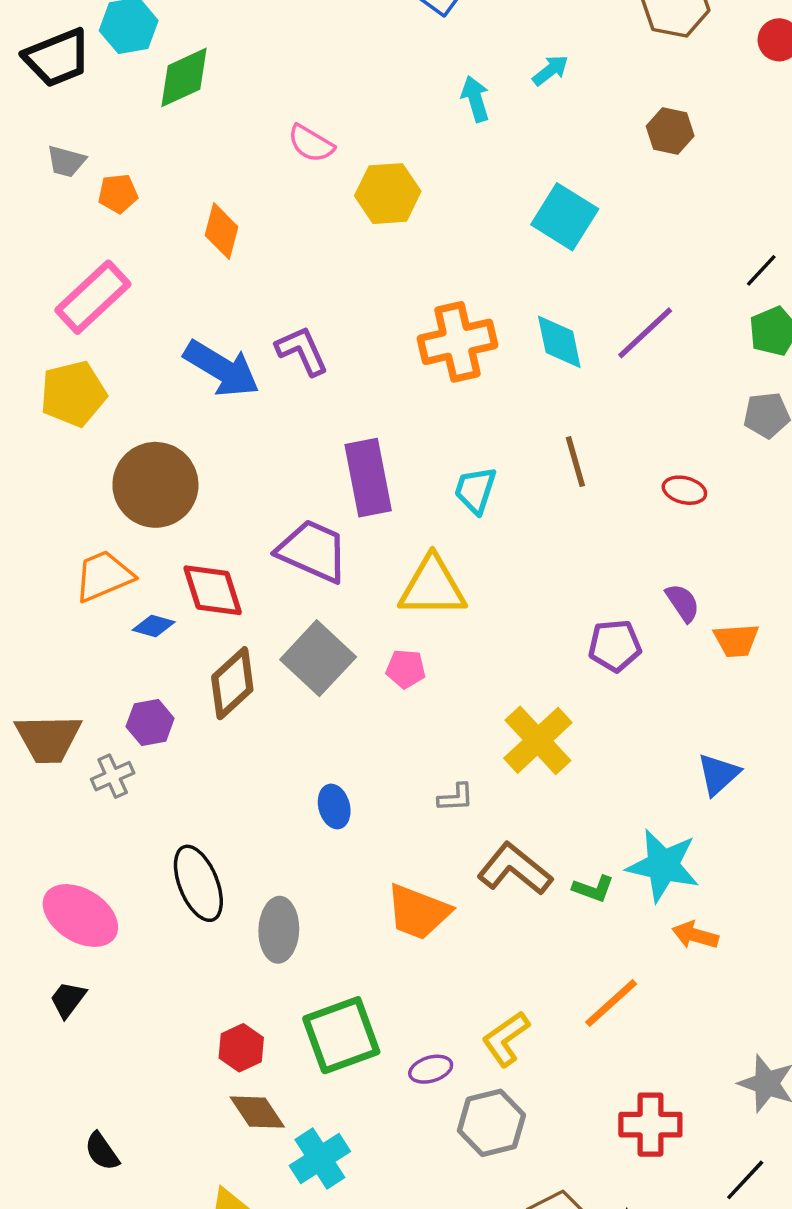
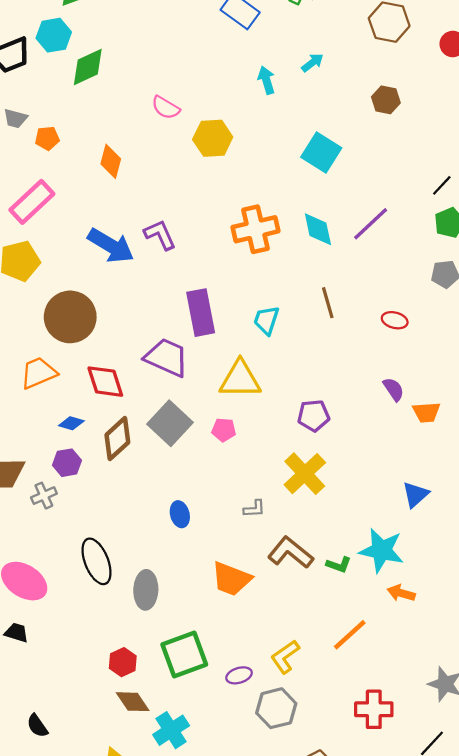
blue diamond: (154, 626) -> (71, 423), moved
purple pentagon: (615, 646) -> (314, 416), moved
black trapezoid: (68, 999) -> (16, 633), turned 70

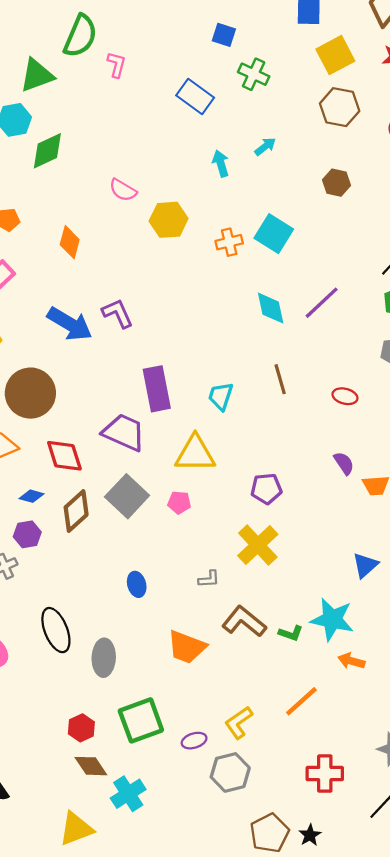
orange cross: (255, 229) -> (229, 242), moved, size x0.6

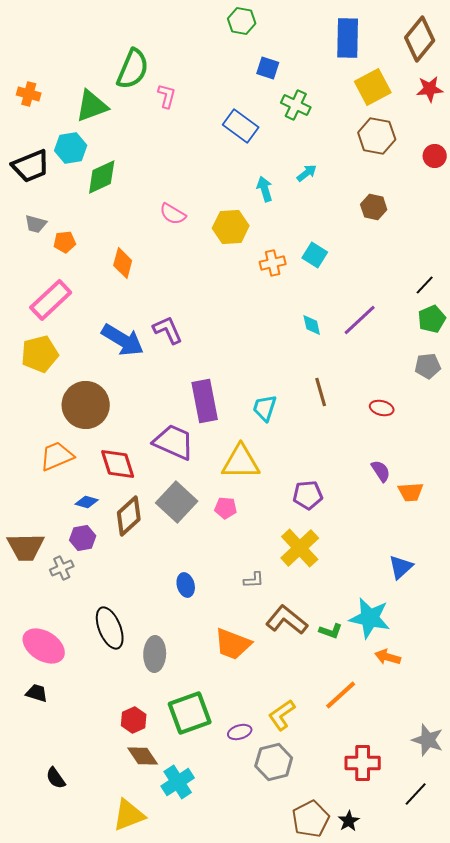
yellow hexagon: (169, 220) -> (231, 227), moved
cyan square: (274, 234) -> (315, 255), size x0.7
cyan diamond: (271, 308) -> (312, 325), size x0.7

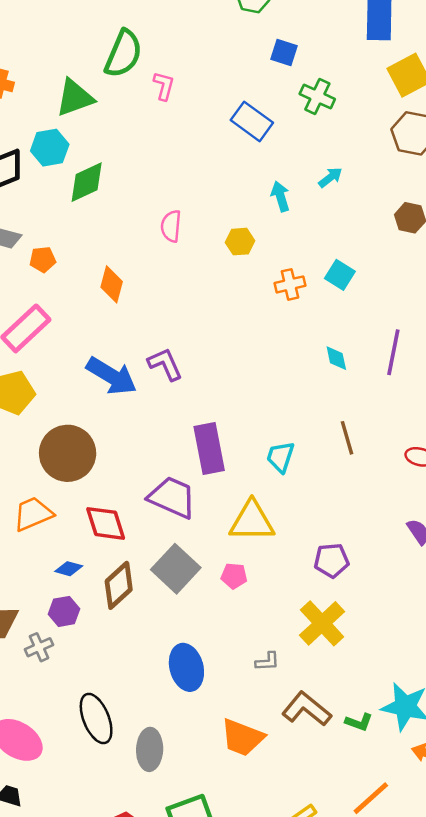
pink semicircle: (173, 214) -> (171, 226), turned 64
yellow hexagon: (231, 227) -> (240, 242), size x0.7
purple line: (360, 320) -> (393, 352), turned -36
blue ellipse: (186, 585) -> (186, 667), size x1.6

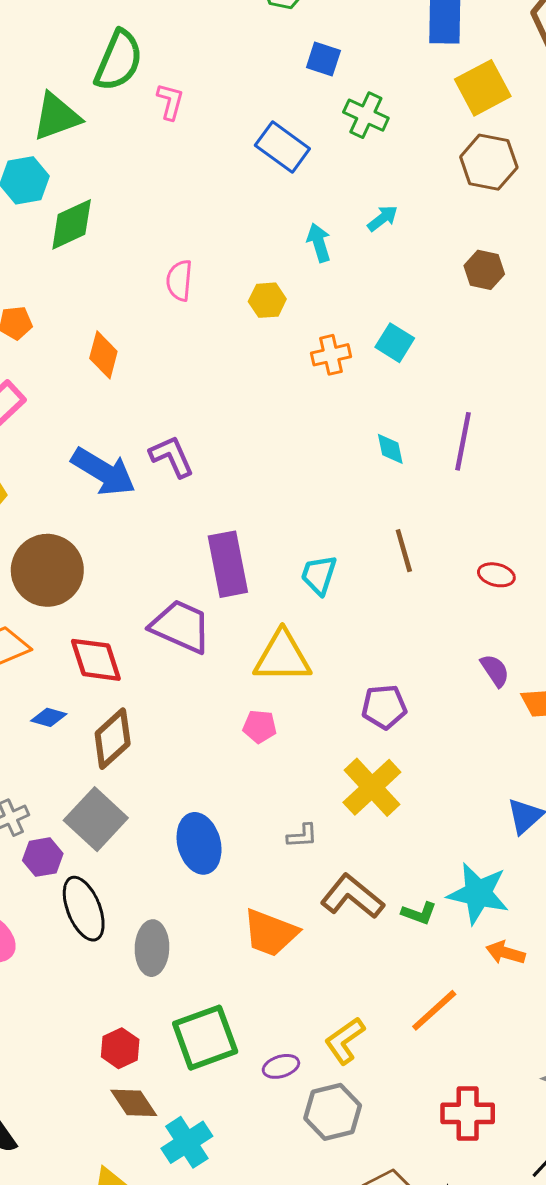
gray square: (176, 569) -> (96, 819), moved
purple hexagon: (64, 611) -> (43, 857), moved

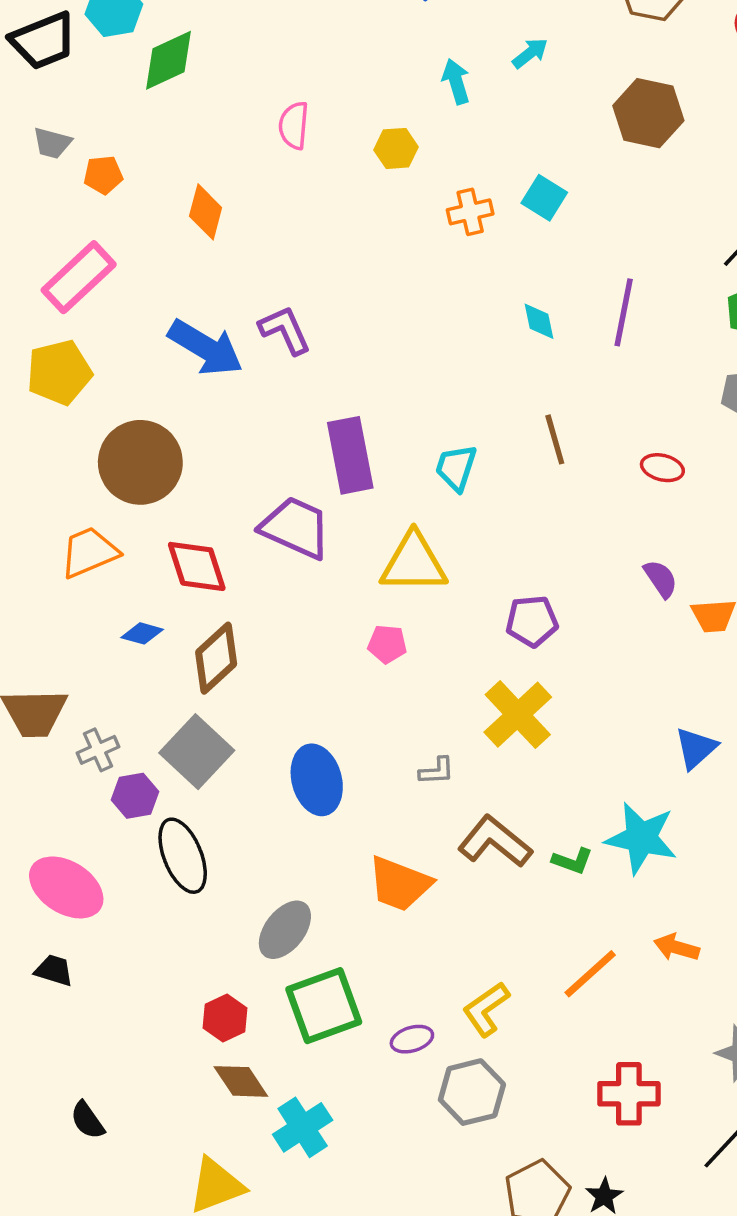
brown hexagon: (484, 270) -> (648, 113), size x1.5
gray ellipse: (152, 948) -> (285, 930), moved, turned 36
orange arrow: (505, 953) -> (677, 947), moved

